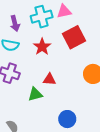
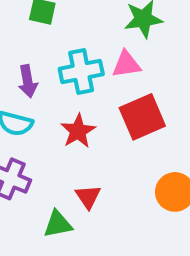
red triangle: (49, 79) -> (88, 197), turned 48

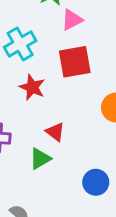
pink triangle: (126, 64) -> (72, 20), moved
red square: (142, 117) -> (75, 62), turned 32

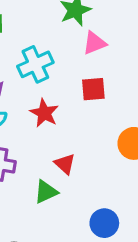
red square: (75, 62) -> (93, 89), size x0.7

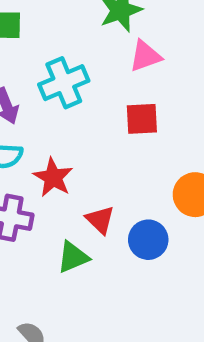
red star: (44, 113) -> (53, 177), moved
blue circle: (104, 223) -> (148, 240), moved

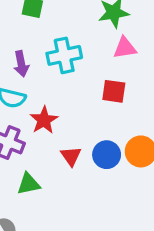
blue circle: (148, 240) -> (107, 155), moved
green triangle: (73, 257) -> (28, 184), moved

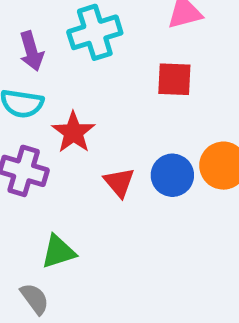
green triangle: (28, 184) -> (58, 252), moved

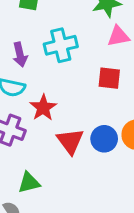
red triangle: (119, 182) -> (70, 141), size x1.4

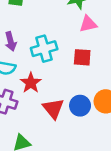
cyan cross: (61, 45) -> (44, 49), moved

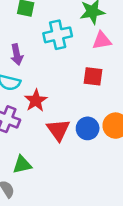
cyan cross: (44, 49) -> (58, 35), moved

